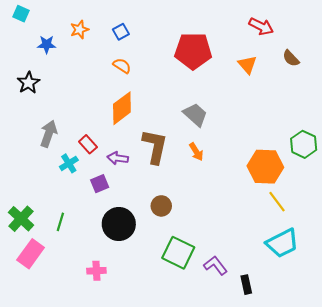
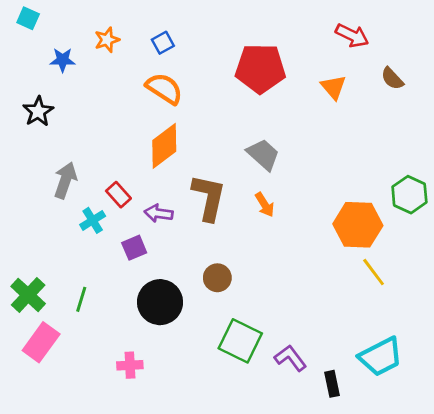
orange semicircle: (122, 66) -> (164, 89), size x1.5
cyan trapezoid: (282, 243) -> (381, 357), moved

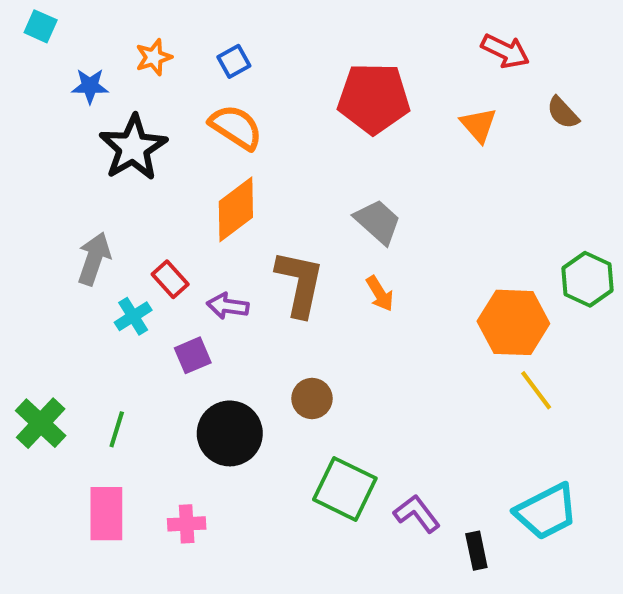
black star: (38, 111) -> (133, 148), moved, size x1.5
pink rectangle: (41, 342) -> (106, 514), moved, turned -36

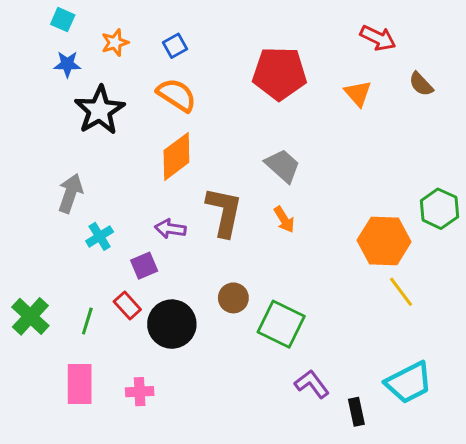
cyan square: (41, 26) -> (63, 20), moved
red rectangle: (170, 279) -> (127, 306), moved
green square: (345, 489) -> (281, 324), moved

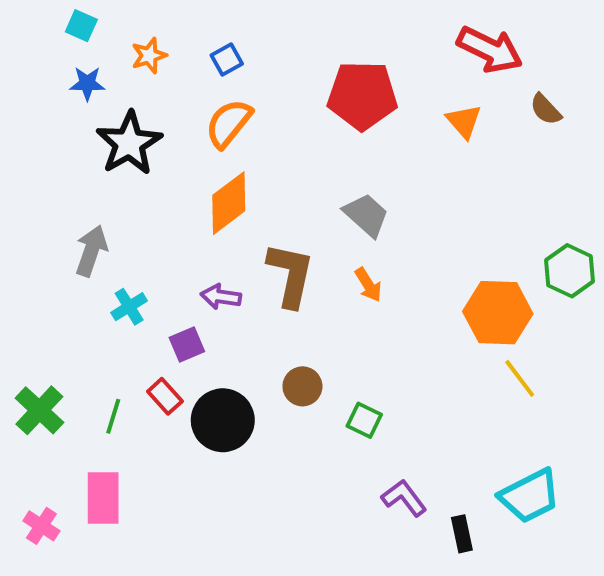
red arrow: (378, 38) -> (490, 50), size x1.4
orange semicircle: (176, 95) -> (229, 123), turned -84
green square: (281, 324) -> (364, 420), size x0.6
pink cross: (140, 392) -> (41, 526), moved, turned 36

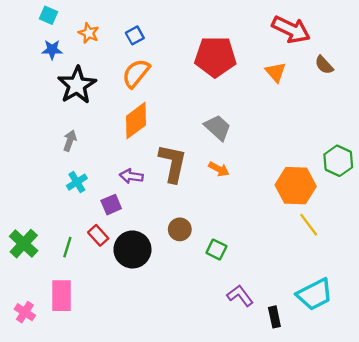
orange star: (149, 56) -> (89, 33), turned -30
gray arrow: (91, 251) -> (70, 141), moved, size x0.7
orange arrow: (368, 285) -> (219, 169), turned -30

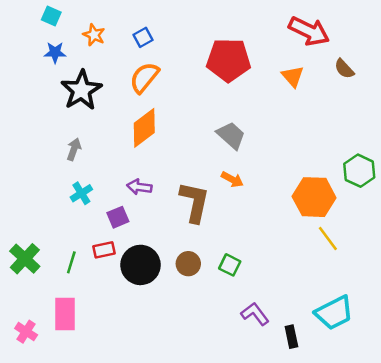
brown L-shape: (173, 163) -> (195, 202), moved
brown circle: (180, 229) -> (188, 264), moved
red rectangle: (98, 235) -> (104, 250), turned -60

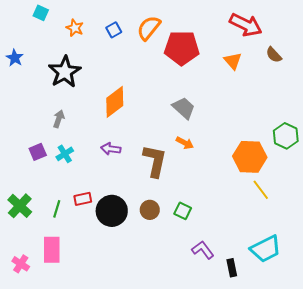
blue star: (55, 52) -> (15, 58), moved, turned 30
orange semicircle: (144, 78) -> (149, 28), moved
purple square: (118, 217) -> (38, 152), moved

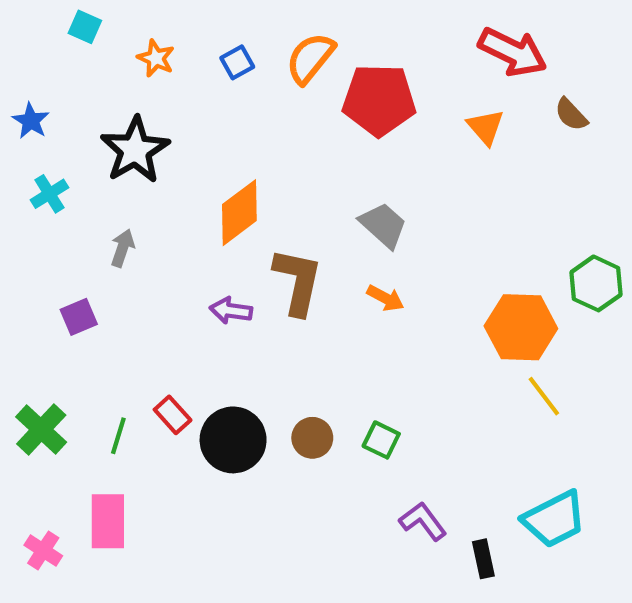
cyan cross: (65, 154) -> (49, 194), moved
brown L-shape: (155, 161) -> (298, 281), moved
red rectangle: (83, 199) -> (173, 415), turned 60

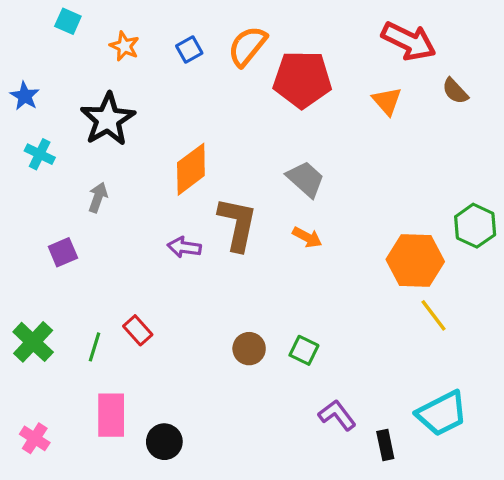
cyan cross: (49, 194) -> (40, 154), turned -32
black circle: (233, 440) -> (164, 442), moved, size x0.7
pink rectangle: (108, 521) -> (111, 415), moved

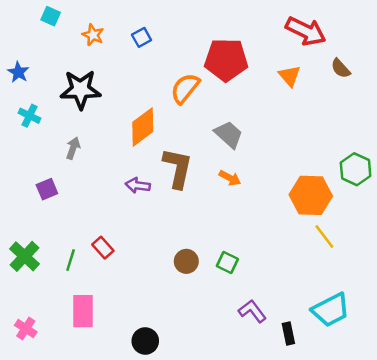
orange semicircle: (247, 46) -> (185, 88), moved
black star: (108, 119) -> (81, 90), turned 30
black circle: (164, 442) -> (145, 341), moved

